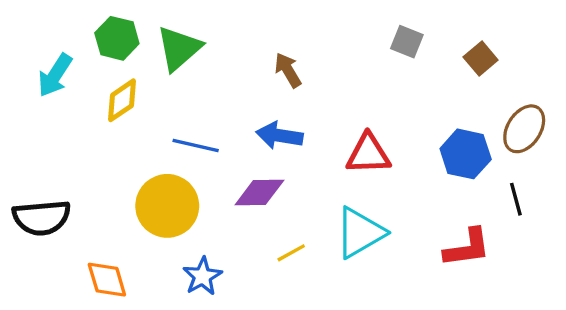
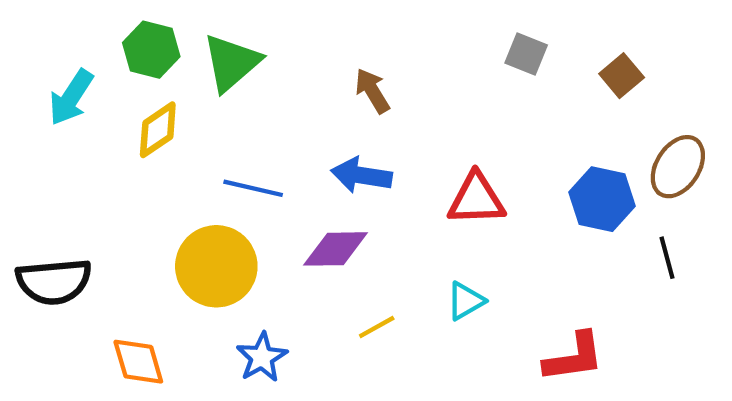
cyan triangle: (360, 233) -> (465, 301), size x0.6
red L-shape: (467, 248) -> (574, 357), moved

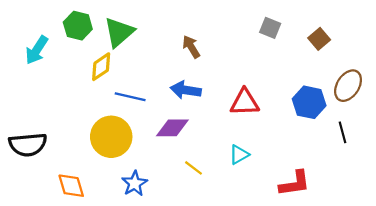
yellow diamond: (158, 130) -> (101, 67), moved
yellow line: (377, 327) -> (193, 168), turned 66

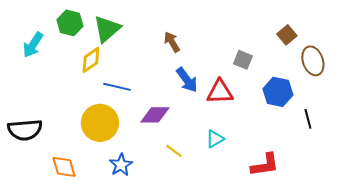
gray square: (270, 28) -> (243, 60), moved
brown ellipse: (348, 86) -> (313, 61), moved, turned -52
blue arrow: (186, 90) -> (187, 80), moved, turned -136

